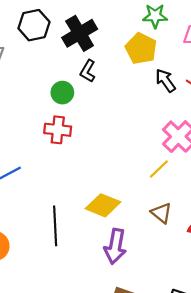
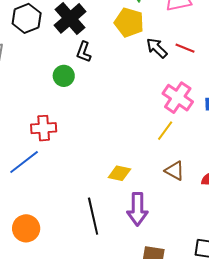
red cross: (58, 130) -> (44, 128), moved
yellow diamond: (103, 205) -> (119, 173), size x0.7
black line: (55, 226) -> (93, 216), moved

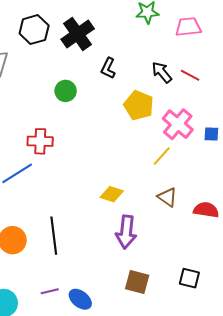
yellow pentagon: (129, 22) -> (139, 105), moved
black L-shape: (84, 52) -> (108, 68), moved
black line: (93, 216) -> (54, 236), moved

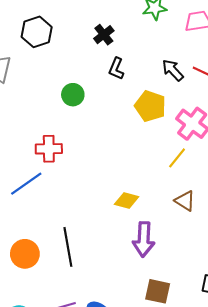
black cross: (78, 34) -> (104, 35), moved, size x0.6

